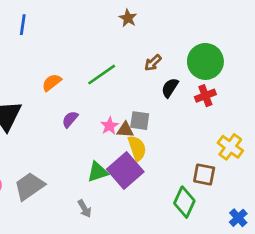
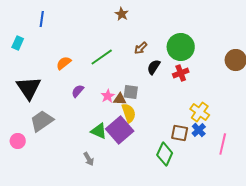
green triangle: (98, 172) -> (99, 131), turned 42
gray trapezoid: (29, 186) -> (42, 121), moved
blue cross: (238, 218) -> (199, 130), moved

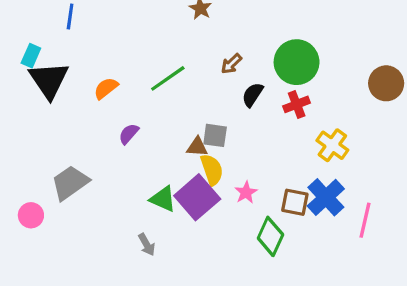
black triangle: (29, 88) -> (49, 80), moved
pink star: (108, 96) -> (246, 192), moved
yellow cross: (200, 112) -> (332, 145), moved
blue cross: (199, 130) -> (326, 197), size x1.6

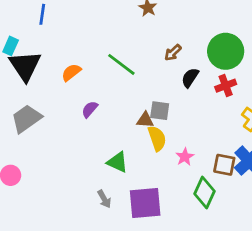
green line: (168, 78) -> (121, 64), turned 72
gray trapezoid: (70, 183) -> (26, 119), moved
purple square: (197, 197) -> (145, 203), moved, turned 36

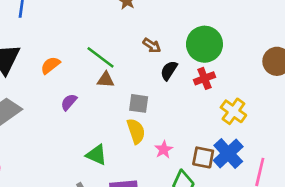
brown arrow: (173, 53) -> (152, 45), turned -102
brown triangle: (145, 120) -> (106, 80), moved

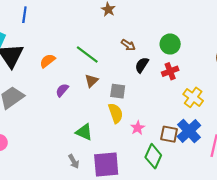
green circle: (204, 44) -> (170, 44), size x0.7
brown triangle: (106, 80) -> (92, 81), moved, turned -48

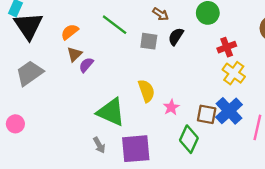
red cross: (170, 71) -> (227, 47), moved
brown triangle: (92, 81) -> (74, 54), moved
gray square: (118, 91) -> (149, 41), moved
green triangle: (84, 132) -> (111, 112), size x1.5

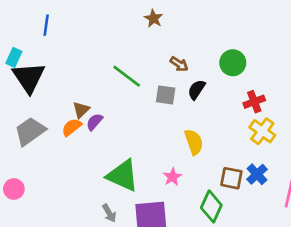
orange semicircle: (70, 32) -> (72, 127), moved
yellow semicircle: (146, 91) -> (194, 142), moved
pink star: (171, 107) -> (172, 177), moved
blue cross: (229, 111) -> (257, 174), size x0.7

